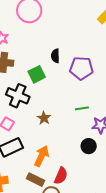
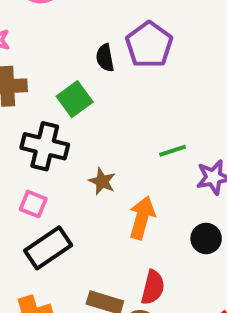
purple pentagon: (81, 68) -> (149, 45), moved, turned -30
black circle: (89, 146) -> (206, 239), moved
orange arrow: (42, 156) -> (142, 218), moved

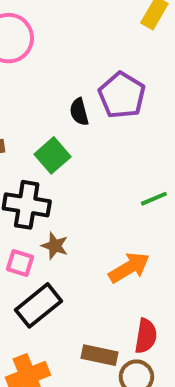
brown star: (102, 181) -> (55, 246), moved
orange arrow: (142, 218) -> (129, 268), turned 48

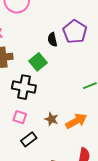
brown star: (55, 246) -> (52, 119), moved
black rectangle: (39, 305) -> (29, 139), size x0.7

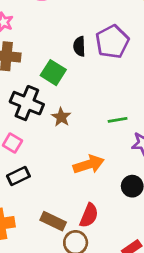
green square: (38, 62) -> (53, 73), turned -30
brown star: (52, 119) -> (61, 117), moved

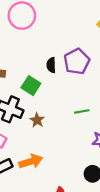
green line: (118, 120) -> (82, 111), moved
orange arrow: (89, 164) -> (31, 161), moved

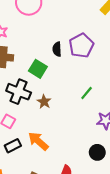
green line: (82, 111) -> (87, 93), turned -40
orange arrow: (31, 161) -> (38, 141), turned -120

